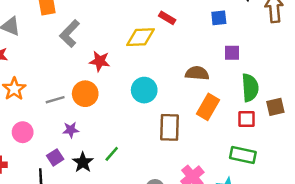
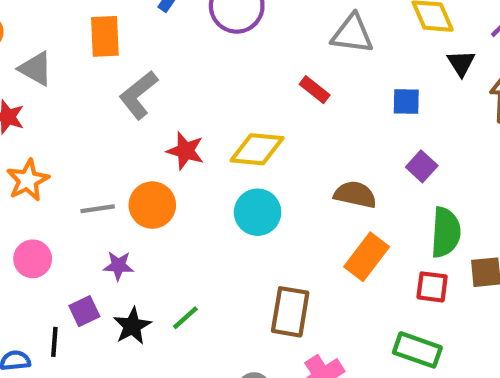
yellow diamond: (141, 37) -> (257, 149), moved
purple square: (232, 53) -> (422, 166), turned 35
brown rectangle: (169, 127) -> (290, 312), moved

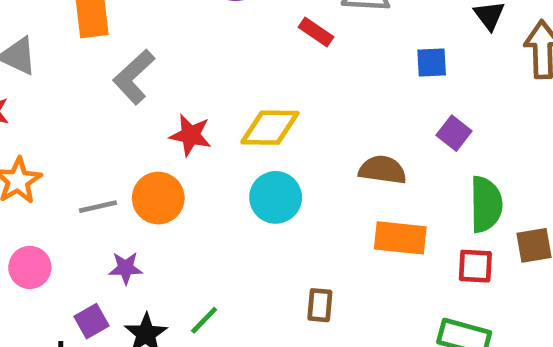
red rectangle: (315, 90) -> (316, 32), moved
orange rectangle: (367, 257) -> (400, 238), turned 63
brown rectangle: (290, 312) -> (320, 305), size x0.6

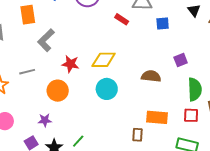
blue square: (432, 62) -> (163, 23), moved
purple square: (454, 133) -> (181, 60), turned 32
gray line: (98, 207) -> (27, 72), moved
orange rectangle: (400, 238) -> (157, 117), moved
brown rectangle: (320, 305) -> (137, 135), moved

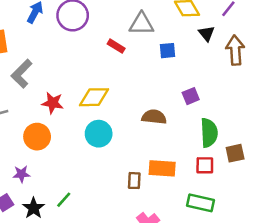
brown rectangle: (137, 135) -> (134, 181), moved

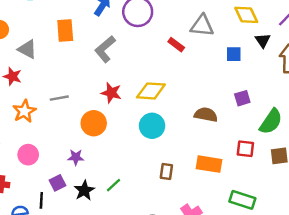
blue square: (167, 51) -> (234, 54), moved
gray L-shape: (22, 74) -> (105, 49), moved
green semicircle: (209, 133) -> (271, 122), moved, turned 32
red square: (205, 165) -> (245, 149), moved
brown rectangle: (134, 181) -> (166, 172), moved

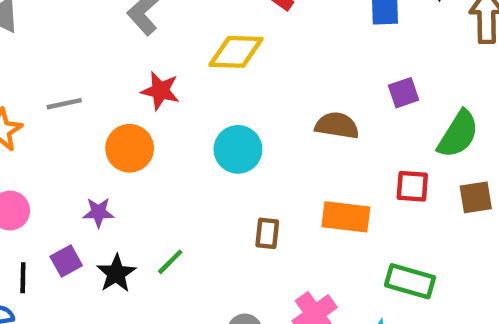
yellow diamond: (151, 91) -> (236, 52), moved
black line: (41, 200) -> (23, 278), moved

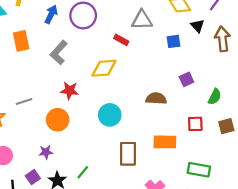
green semicircle: (458, 134) -> (215, 97), size x0.7
brown rectangle: (267, 233) -> (128, 154), size x1.6

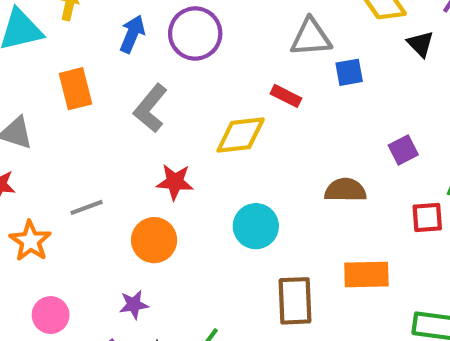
red rectangle: (121, 40) -> (286, 96), moved
blue square: (174, 41) -> (349, 72), moved
red square: (195, 124) -> (427, 217), moved

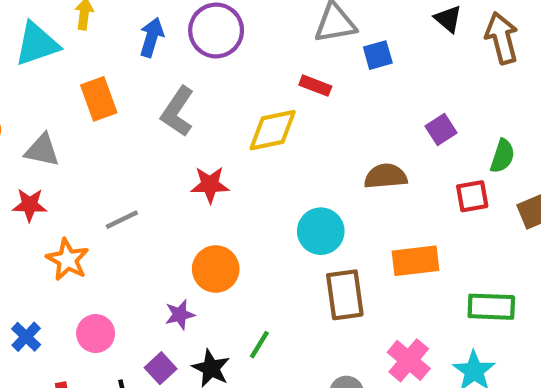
cyan circle: (256, 226) -> (321, 231), moved
orange circle: (154, 240) -> (216, 269), moved

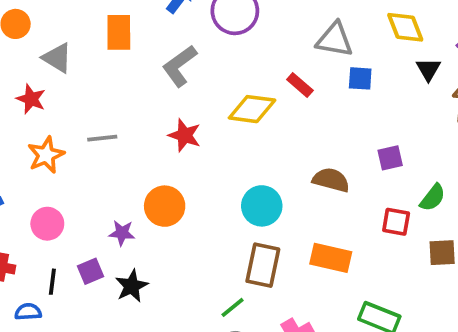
green line: (259, 345) -> (233, 307), moved

